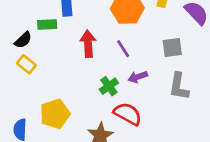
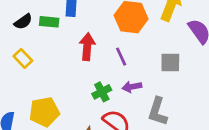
black semicircle: (23, 40) -> (23, 22), moved
gray L-shape: (179, 86) -> (158, 112), moved

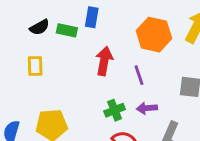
yellow rectangle: (23, 58) -> (35, 66), turned 36

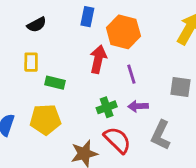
green rectangle: (67, 30) -> (55, 83), moved
orange hexagon: (154, 35) -> (123, 32), moved

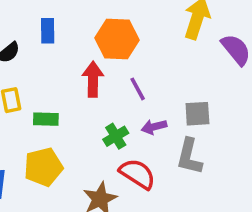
blue rectangle: (87, 17) -> (48, 31), moved
gray square: (180, 87) -> (197, 114), moved

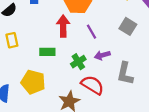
gray square: (197, 114) -> (128, 26), moved, turned 36
green rectangle: (46, 119) -> (47, 52), moved
yellow pentagon: (43, 167) -> (33, 82), turned 30

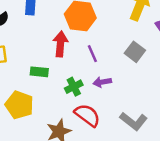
gray L-shape: (125, 73) -> (134, 121), moved, turned -70

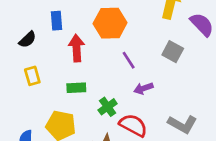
red arrow: (60, 44) -> (76, 48), moved
green cross: (74, 87) -> (108, 107), moved

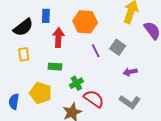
black semicircle: (27, 40) -> (23, 27), size x1.5
gray square: (173, 52) -> (118, 47), moved
purple arrow: (143, 88) -> (130, 72), moved

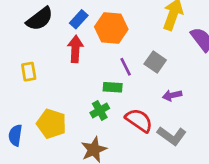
blue rectangle: (46, 16) -> (79, 19), moved, turned 40
black semicircle: (23, 27) -> (40, 19), moved
green rectangle: (55, 67) -> (113, 87), moved
red semicircle: (94, 99) -> (139, 120), moved

